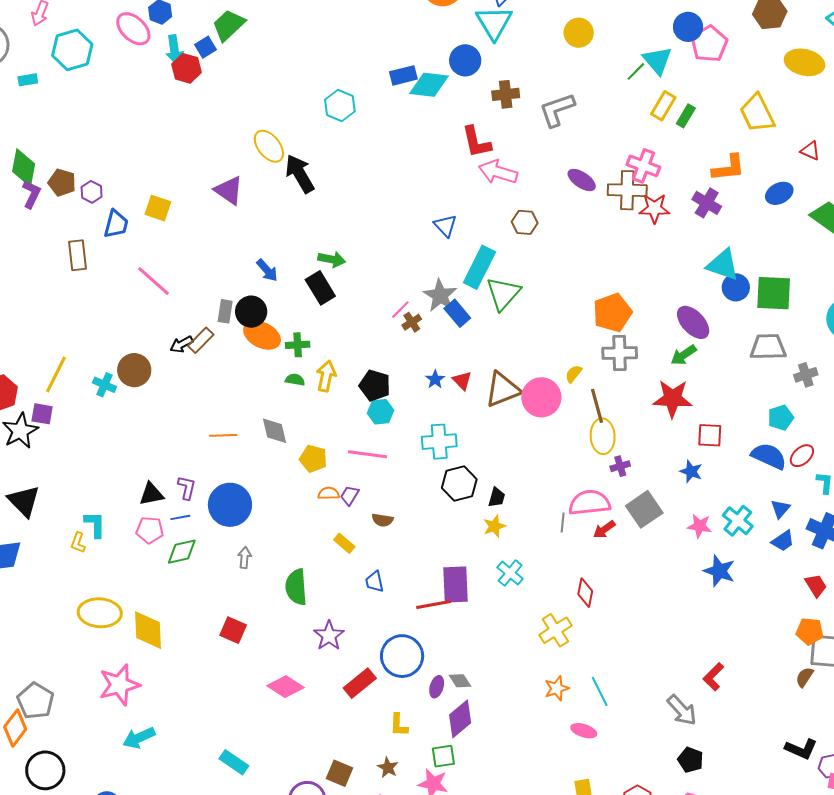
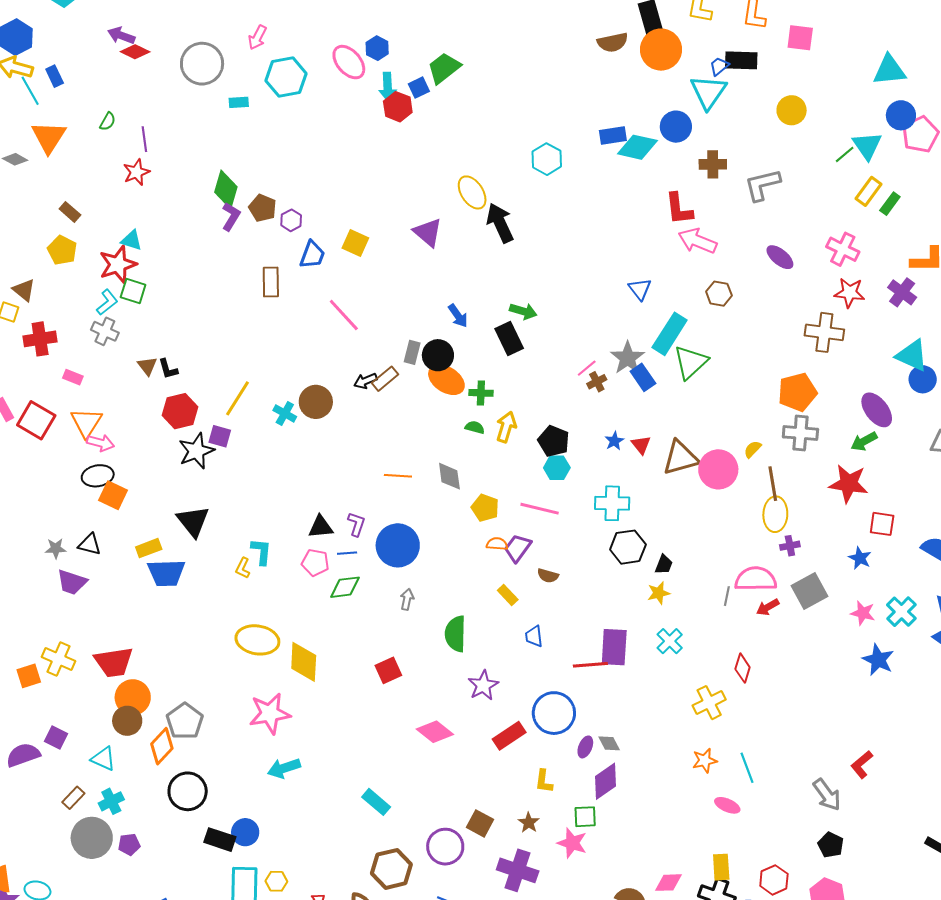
brown cross: (627, 190) -> (824, 332), moved
purple trapezoid: (350, 495) -> (518, 548), size x1.4
red square: (233, 630) -> (388, 670), turned 36

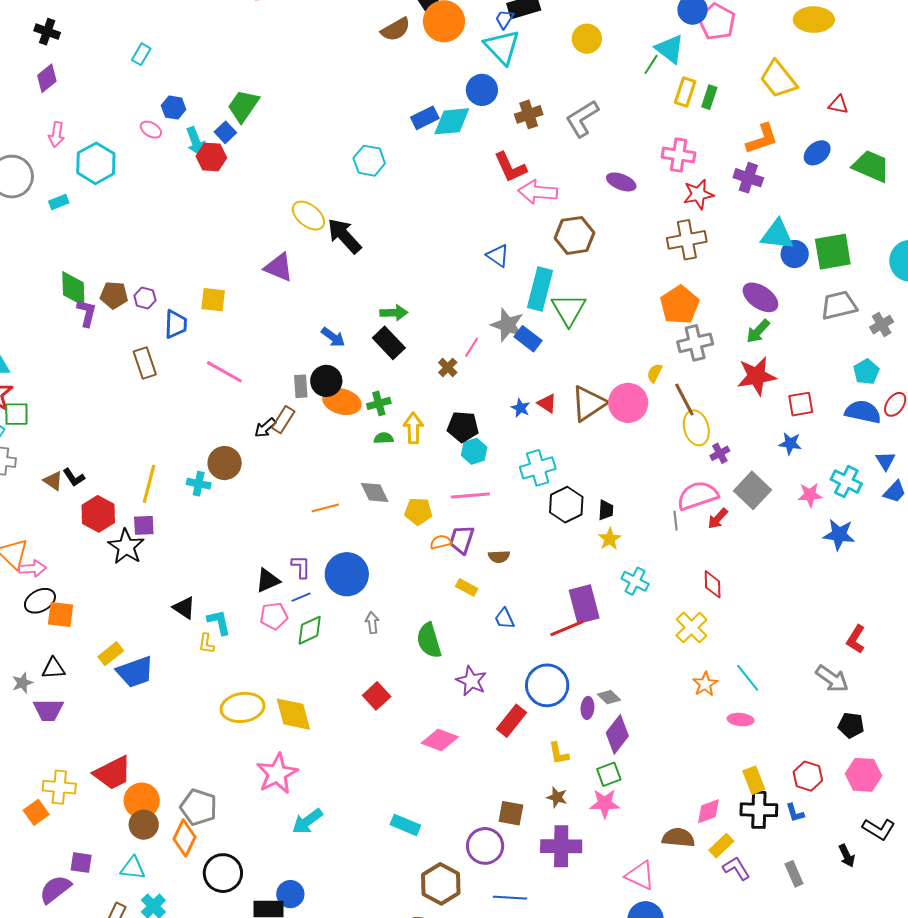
pink ellipse: (349, 62) -> (151, 130), size x0.6
brown hexagon: (719, 294) -> (575, 235), size x1.5
brown cross: (597, 382) -> (448, 367), moved
black triangle: (193, 521) -> (184, 608), moved, size x0.7

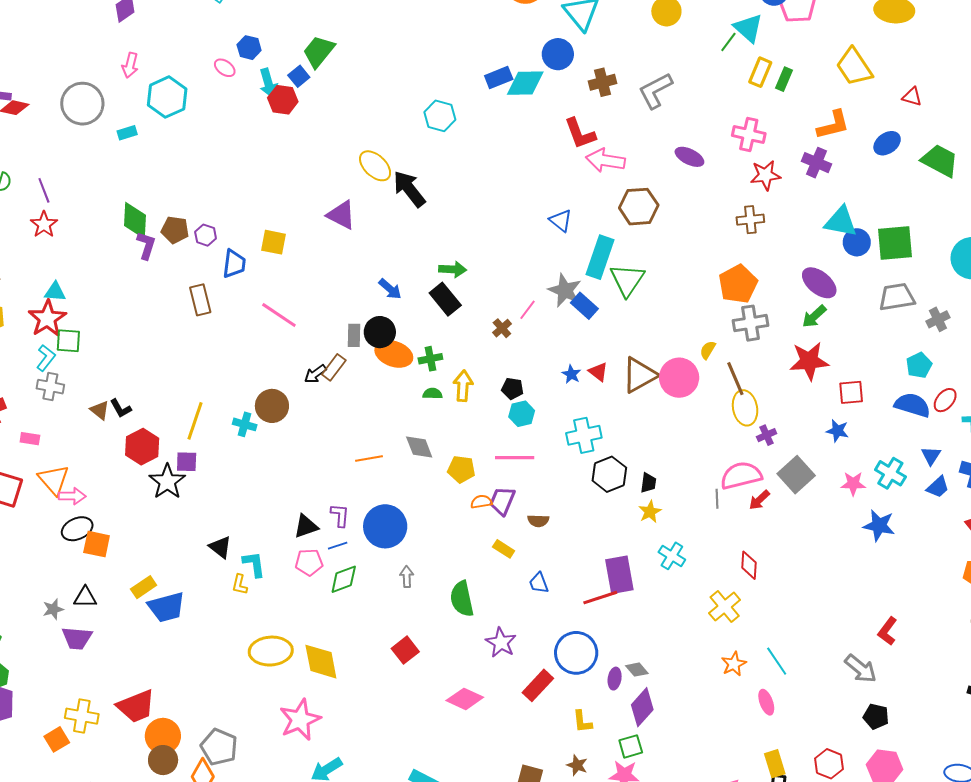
brown cross: (687, 240) -> (750, 220), size x0.7
black pentagon: (463, 427) -> (512, 389), size x0.7
pink ellipse: (741, 720) -> (766, 702), turned 60

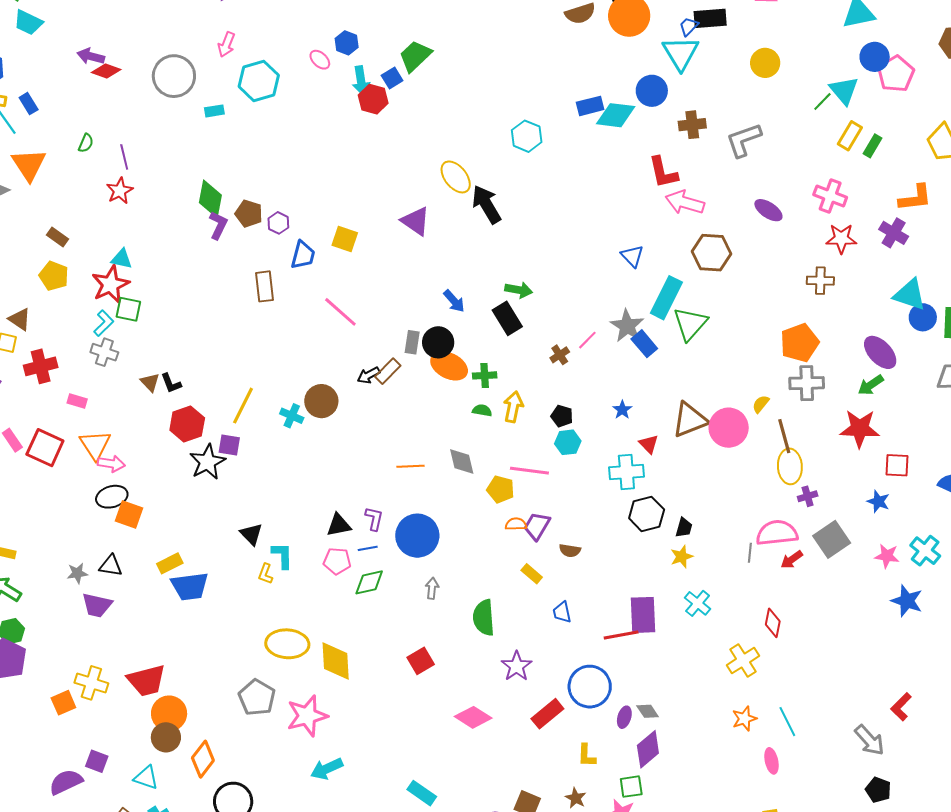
red triangle: (598, 372) -> (649, 444), moved
pink line: (515, 458) -> (529, 471), moved
gray pentagon: (219, 747) -> (257, 697), moved

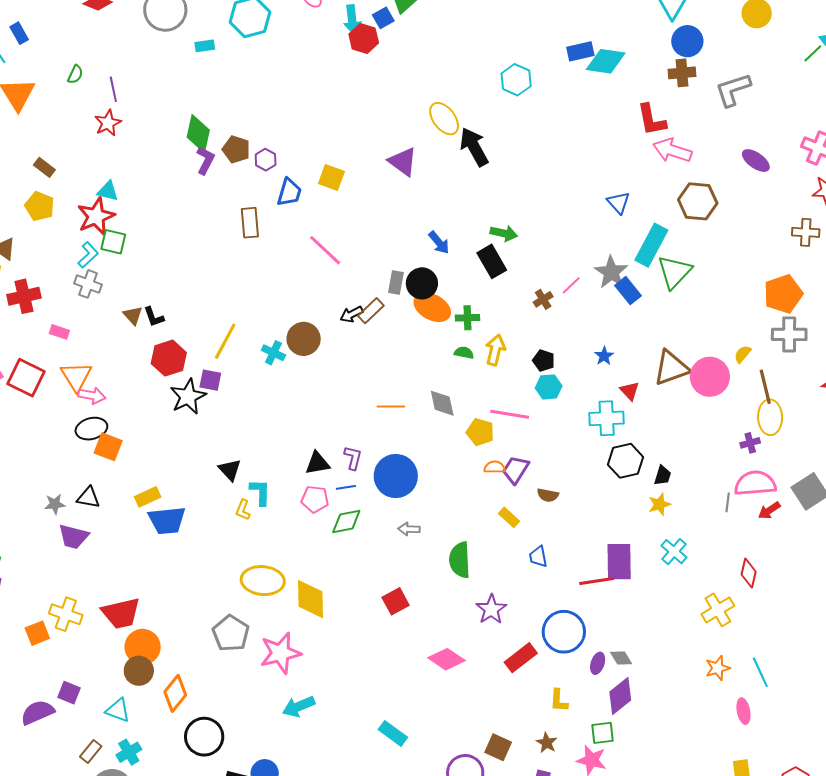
blue circle: (652, 91) -> (687, 41), moved
purple cross: (808, 496) -> (750, 443), moved
gray arrow: (432, 588) -> (409, 529), turned -95

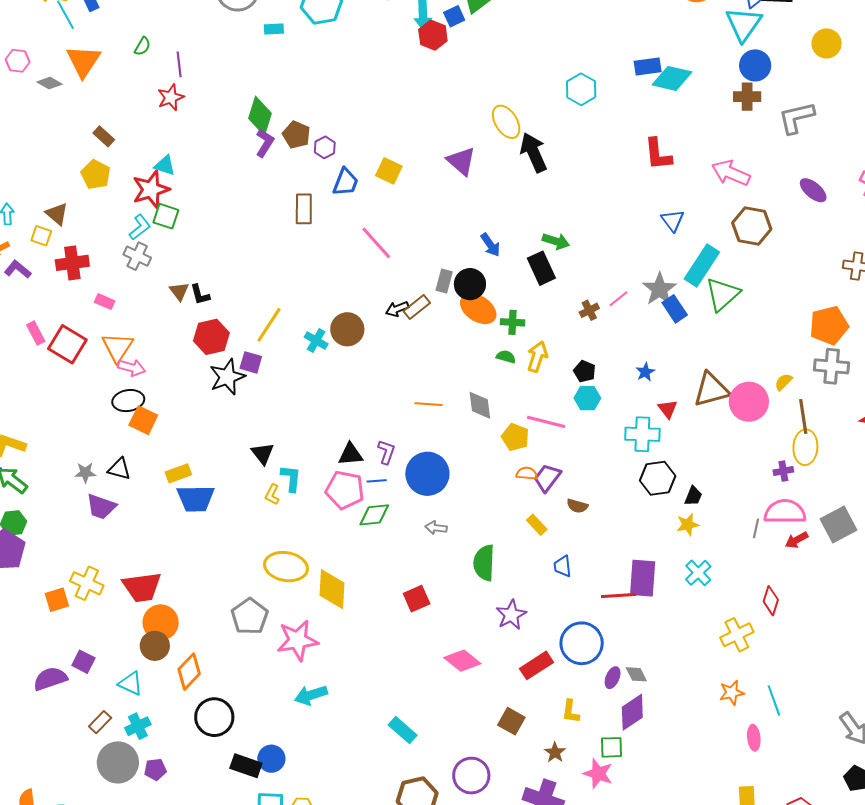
red L-shape: (652, 120) -> (658, 154), moved
pink pentagon: (315, 499) -> (345, 490), size x1.4
brown square: (498, 747) -> (511, 721), moved

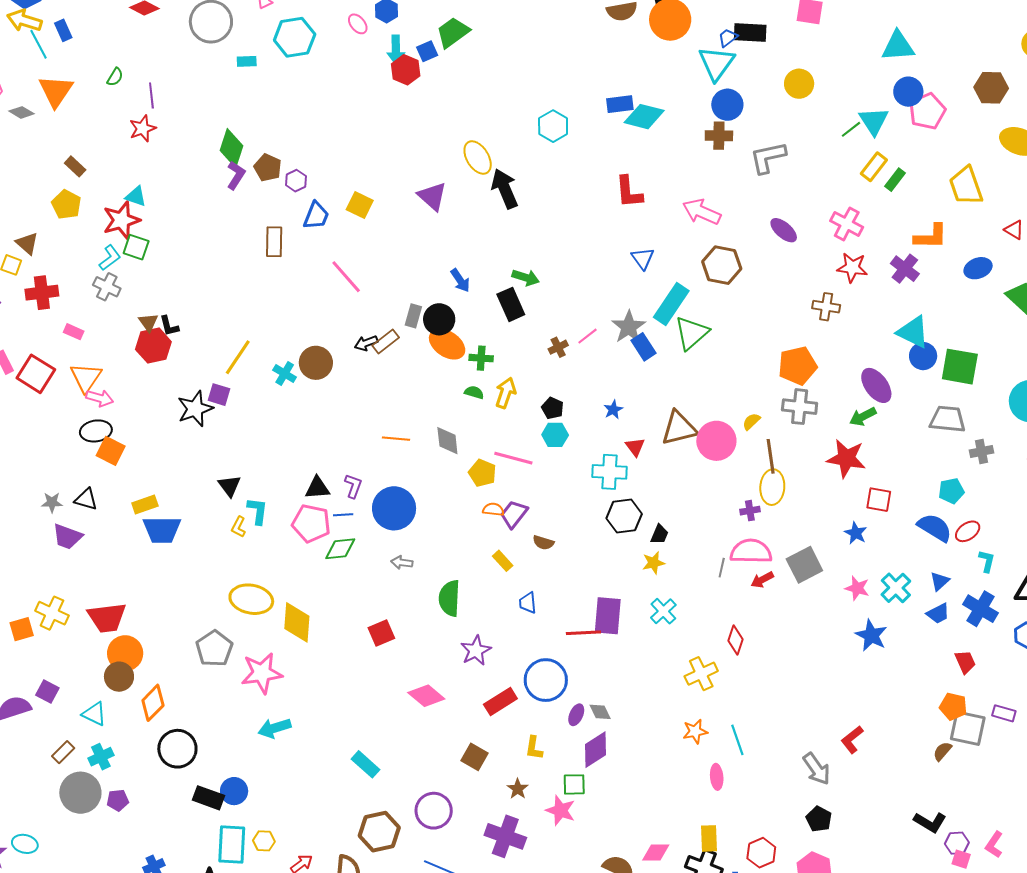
red hexagon: (211, 337) -> (153, 346), moved

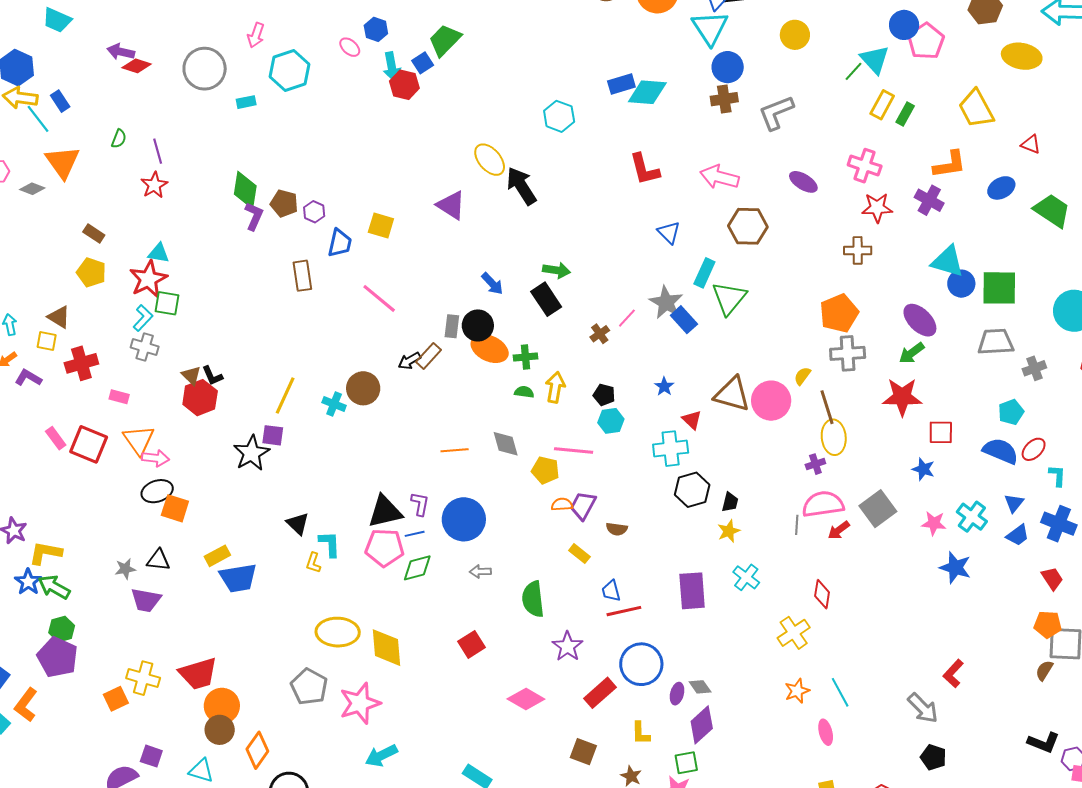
cyan rectangle: (671, 304) -> (704, 273), size x0.7
brown triangle: (679, 428) -> (732, 394), turned 39
black triangle: (317, 488) -> (385, 512), size x1.4
red line: (583, 633) -> (624, 611), moved

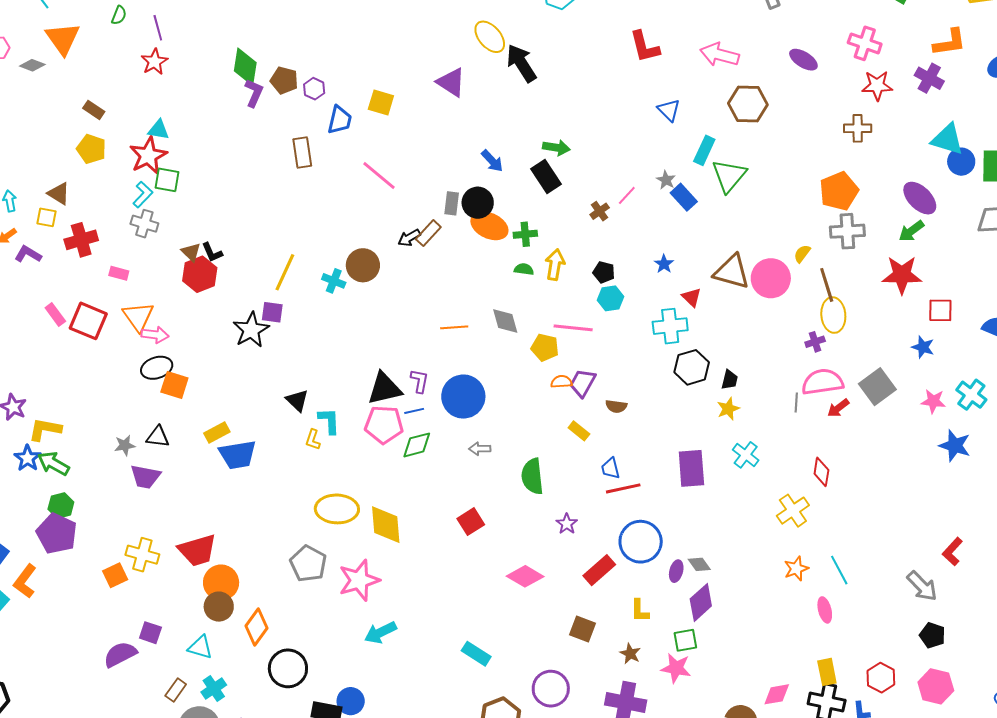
gray star: (666, 302) -> (666, 180), size x0.6
purple star: (567, 646) -> (567, 524), size x0.7

